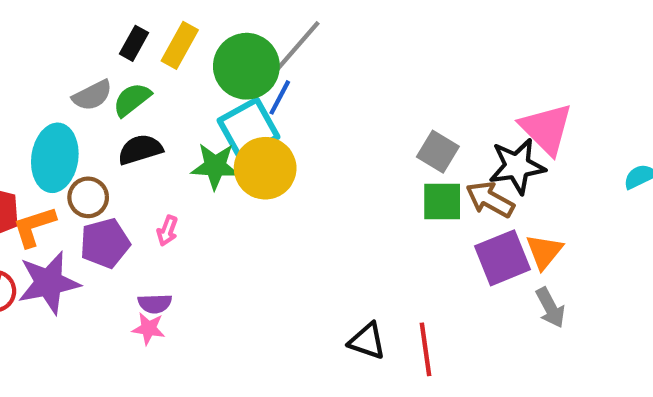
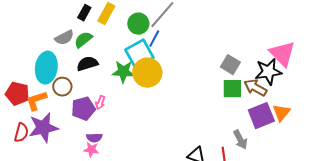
green circle: (246, 66) -> (138, 24), size x0.7
purple pentagon: (105, 243) -> (83, 109), moved
gray arrow: (550, 308) -> (240, 140), moved

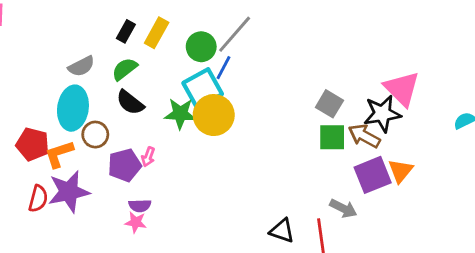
gray semicircle: (64, 38) -> (81, 66), moved
black semicircle: (87, 64) -> (130, 102), turned -125
gray arrow: (240, 140) -> (343, 208), turned -36

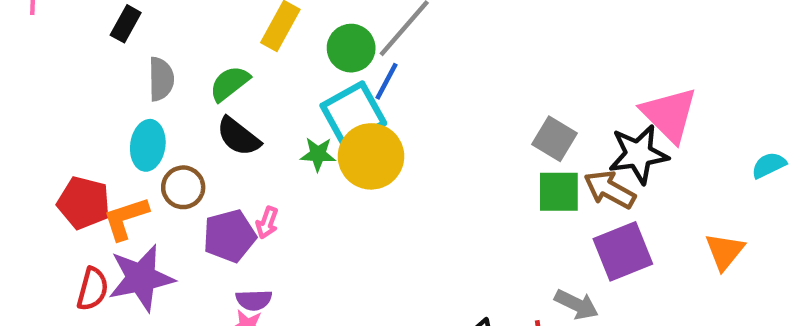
black rectangle: (126, 31) -> (126, 24), moved
gray semicircle: (81, 66) -> (161, 79), turned -64
cyan ellipse: (73, 108) -> (148, 145), size x0.7
green star: (180, 114) -> (318, 154), size x0.7
orange triangle: (400, 171) -> (725, 251), moved

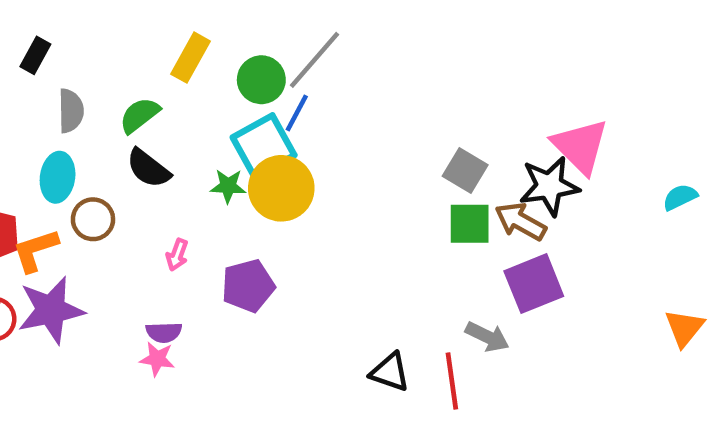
purple pentagon: (230, 236) -> (248, 286), moved
orange triangle: (725, 251) -> (684, 328), moved

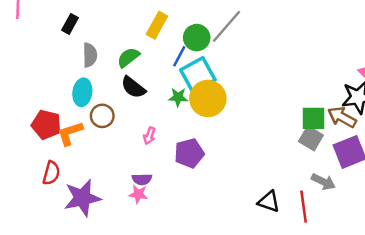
blue line: (297, 113) -> (179, 56), moved
gray square: (465, 171) -> (311, 138), moved
purple star: (51, 310) -> (82, 198), moved

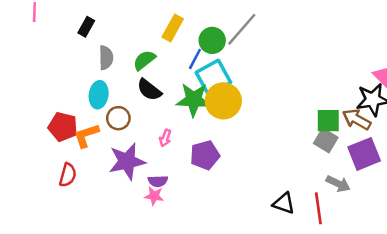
green star: (178, 97) -> (194, 100), size x1.8
purple star: (82, 198) -> (127, 161), moved

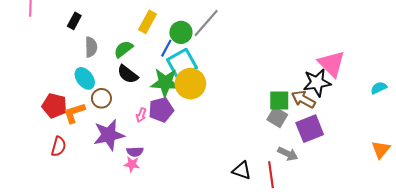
cyan ellipse: (99, 95) -> (85, 78), turned -45
purple pentagon: (205, 155) -> (161, 110), moved

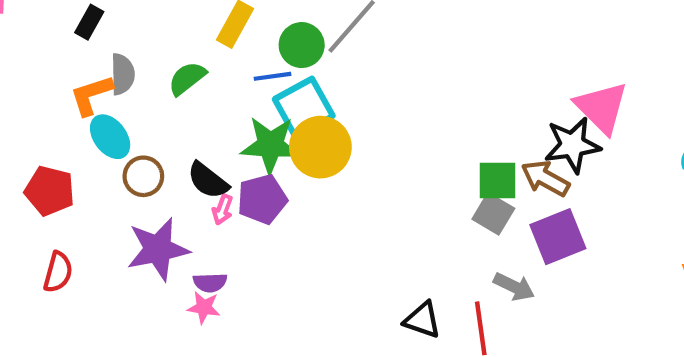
blue line: (166, 48) -> (272, 76), turned 54
black semicircle: (128, 74) -> (208, 180), moved
orange L-shape: (74, 113) -> (91, 95), moved

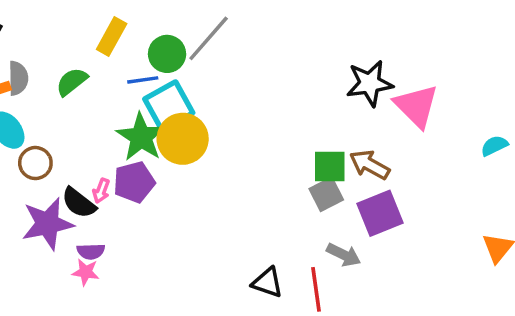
green star: (270, 145) -> (141, 137), turned 30
black star: (572, 145) -> (370, 83), moved
black semicircle: (208, 180) -> (79, 203), moved
gray square: (493, 214) -> (326, 194), turned 32

